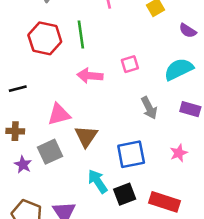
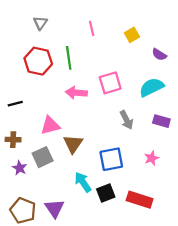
pink square: (130, 64) -> (110, 83), size x1.5

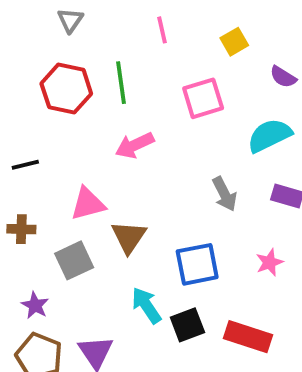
pink square: (110, 83) -> (203, 98), moved
pink arrow: (76, 93) -> (135, 145), turned -30
purple star: (20, 168) -> (35, 305), moved

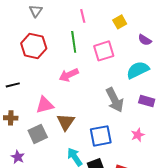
green line: (121, 83) -> (74, 42), moved
gray arrow: (225, 194) -> (115, 100), size x1.4

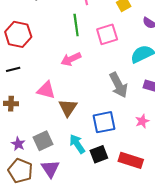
red hexagon: (34, 46) -> (18, 34), moved
pink triangle: (45, 105) -> (46, 90), turned 30
gray square: (38, 134) -> (43, 141), moved

